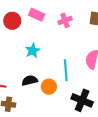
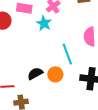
cyan star: (33, 51) -> (44, 23), moved

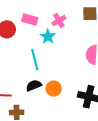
cyan line: (67, 54) -> (35, 59), moved

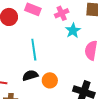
cyan star: (48, 37) -> (73, 31), moved

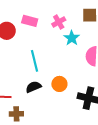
orange circle: (50, 80) -> (59, 84), moved

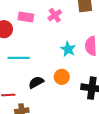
cyan star: (72, 38) -> (68, 49), moved
cyan line: (35, 61) -> (19, 58), moved, turned -70

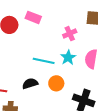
pink cross: (55, 15) -> (70, 34), moved
cyan line: (19, 58) -> (44, 61), moved

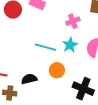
black semicircle: (30, 84) -> (29, 79), moved

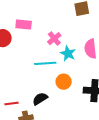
pink cross: (73, 21) -> (54, 39), moved

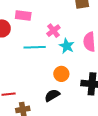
cyan line: (45, 63) -> (35, 47), moved
black semicircle: (40, 99) -> (52, 95), moved

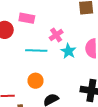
orange circle: (61, 74) -> (36, 81), moved

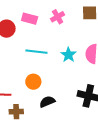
pink cross: (56, 35) -> (58, 17), moved

